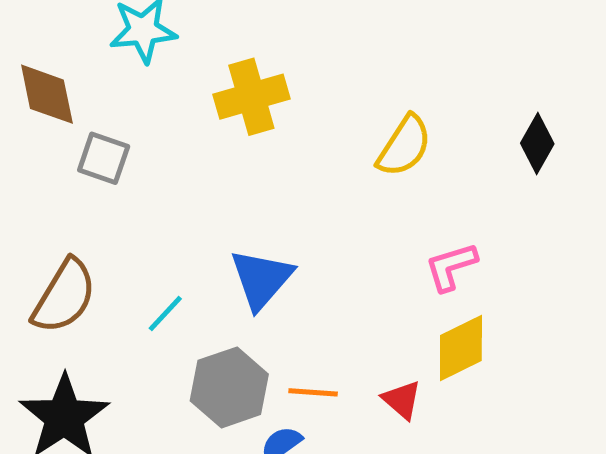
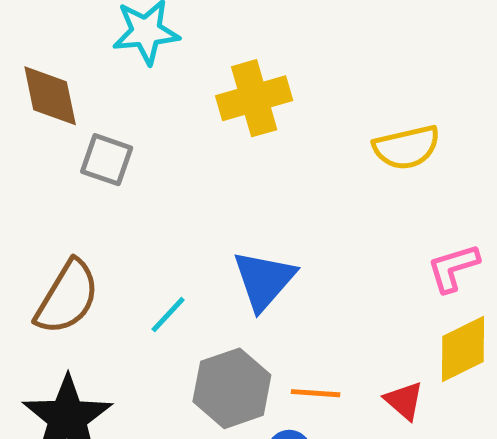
yellow semicircle: (404, 146) -> (407, 147), turned 44

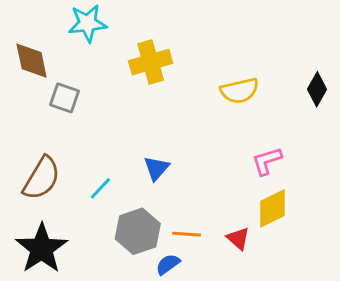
blue triangle: (264, 280) -> (156, 168), size x0.7

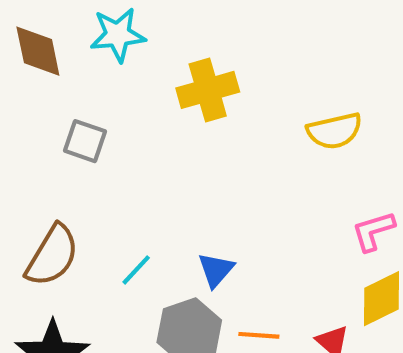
brown diamond: (32, 61) -> (38, 51), moved
blue triangle: (156, 168) -> (216, 270), moved

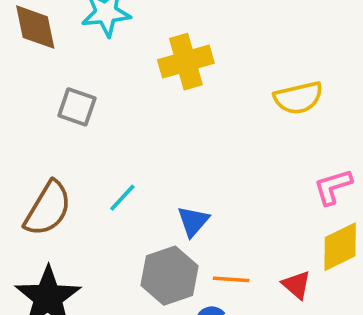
cyan line: (136, 270) -> (122, 198), moved

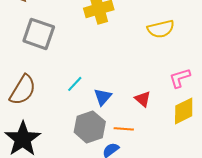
gray square: (77, 107) -> (39, 34), size x1.5
cyan line: (122, 198) -> (75, 84), moved
red triangle: (297, 285) -> (143, 99), moved

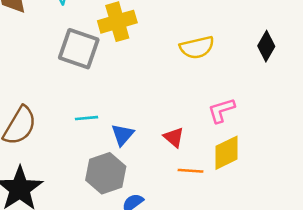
gray square: (39, 34) -> (79, 49), moved
cyan line: (75, 84) -> (86, 118), turned 42
orange line: (124, 129) -> (191, 171), moved

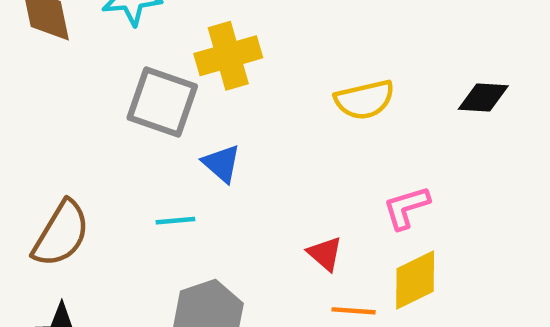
black diamond: (266, 46) -> (483, 98), turned 64
blue triangle: (122, 135) -> (222, 163), moved, turned -30

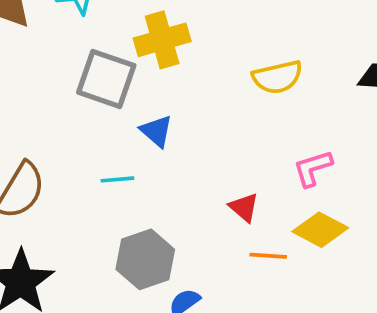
yellow diamond: (415, 280) -> (320, 230), turned 54

